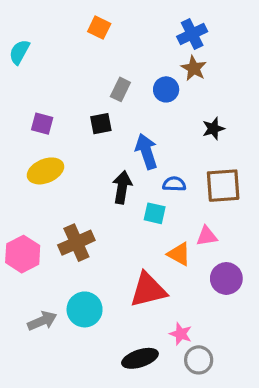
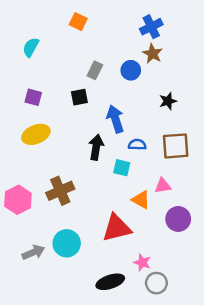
cyan semicircle: (19, 52) -> (31, 47), moved

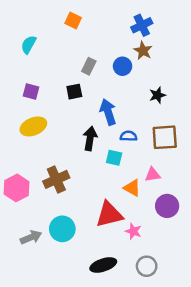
pink star: (142, 263) -> (133, 231), moved

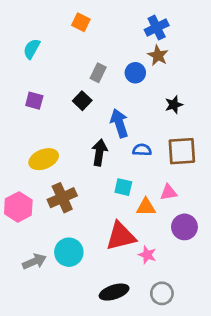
black square: (74, 92) -> (82, 101), turned -35
yellow ellipse: (33, 126) -> (44, 159), moved
cyan square: (114, 158) -> (123, 187), moved
orange triangle: (132, 188) -> (146, 207), turned -30

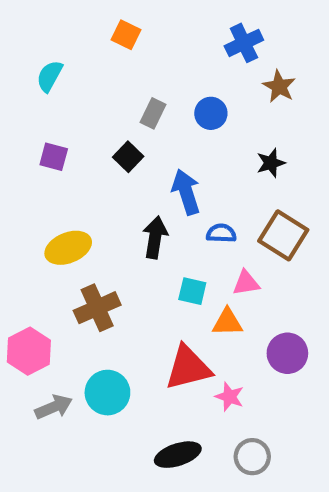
brown star: (158, 55) -> (279, 86), moved
brown square: (182, 151) -> (283, 235), turned 36
pink triangle: (169, 192) -> (246, 283), moved
pink hexagon: (18, 207) -> (29, 351), moved

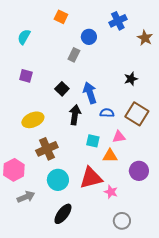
brown star: (279, 86) -> (145, 38), moved
blue circle: (211, 113) -> (89, 37), moved
black square: (128, 157) -> (62, 89), moved
cyan circle: (107, 393) -> (58, 180), moved
black ellipse: (178, 455) -> (63, 214), moved, turned -35

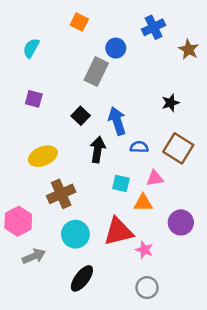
gray rectangle: (74, 55) -> (96, 72), size x1.5
gray circle: (122, 221) -> (147, 288), moved

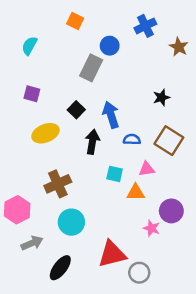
yellow ellipse: (43, 156) -> (45, 133), moved
red triangle: (118, 232) -> (112, 254), moved
pink star: (144, 250) -> (152, 228), moved
black ellipse: (82, 278) -> (60, 268), moved

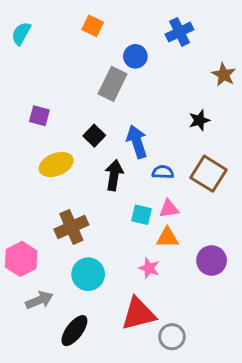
cyan semicircle: (29, 46) -> (21, 33), moved
brown star: (179, 47) -> (224, 75), moved
pink triangle: (147, 169) -> (169, 209), moved
pink star: (152, 228) -> (149, 268), moved

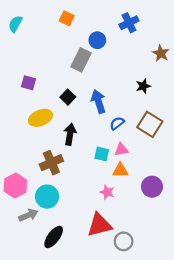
blue semicircle: (163, 172) -> (117, 123), turned -40
black arrow: (114, 175) -> (70, 134), moved
cyan circle: (88, 274) -> (47, 197), moved

